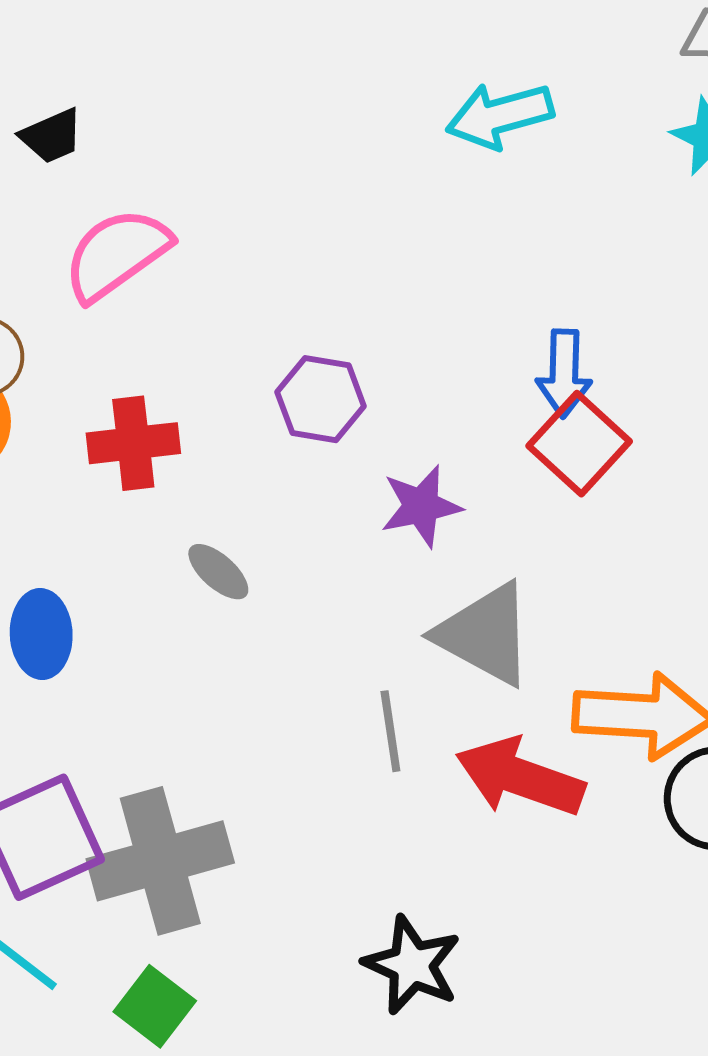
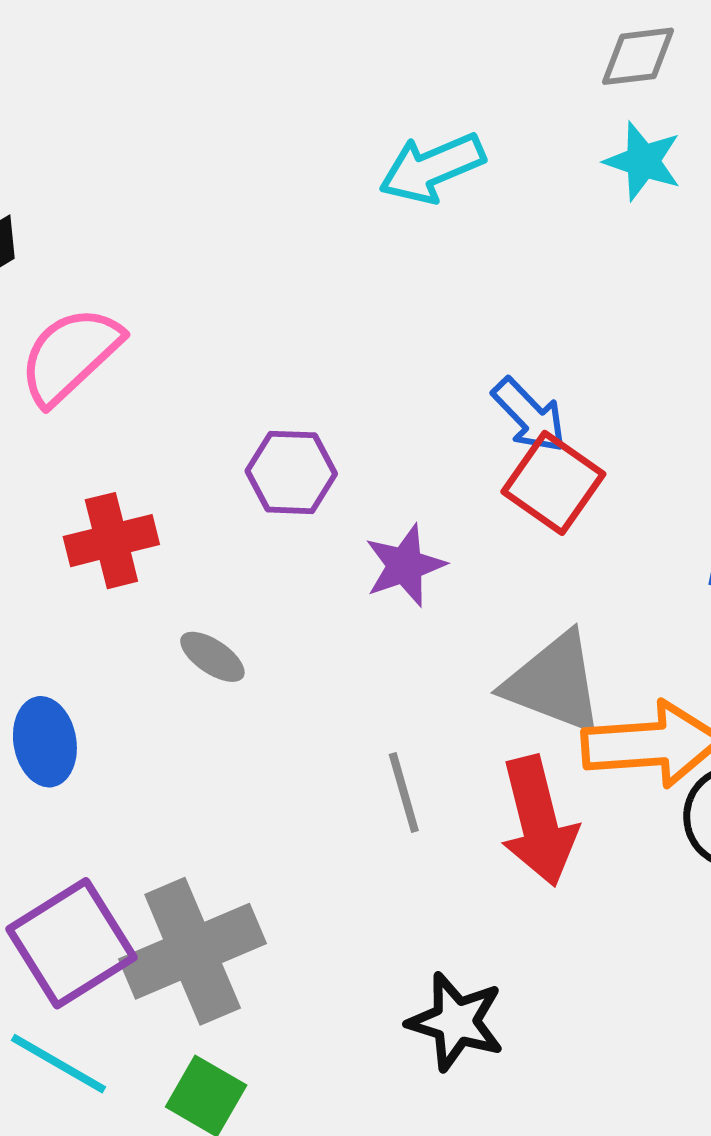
blue arrow: (564, 374) -> (529, 415), turned -38
gray triangle: (485, 634) -> (554, 683), moved
red arrow: (520, 777) -> (538, 821), turned -116

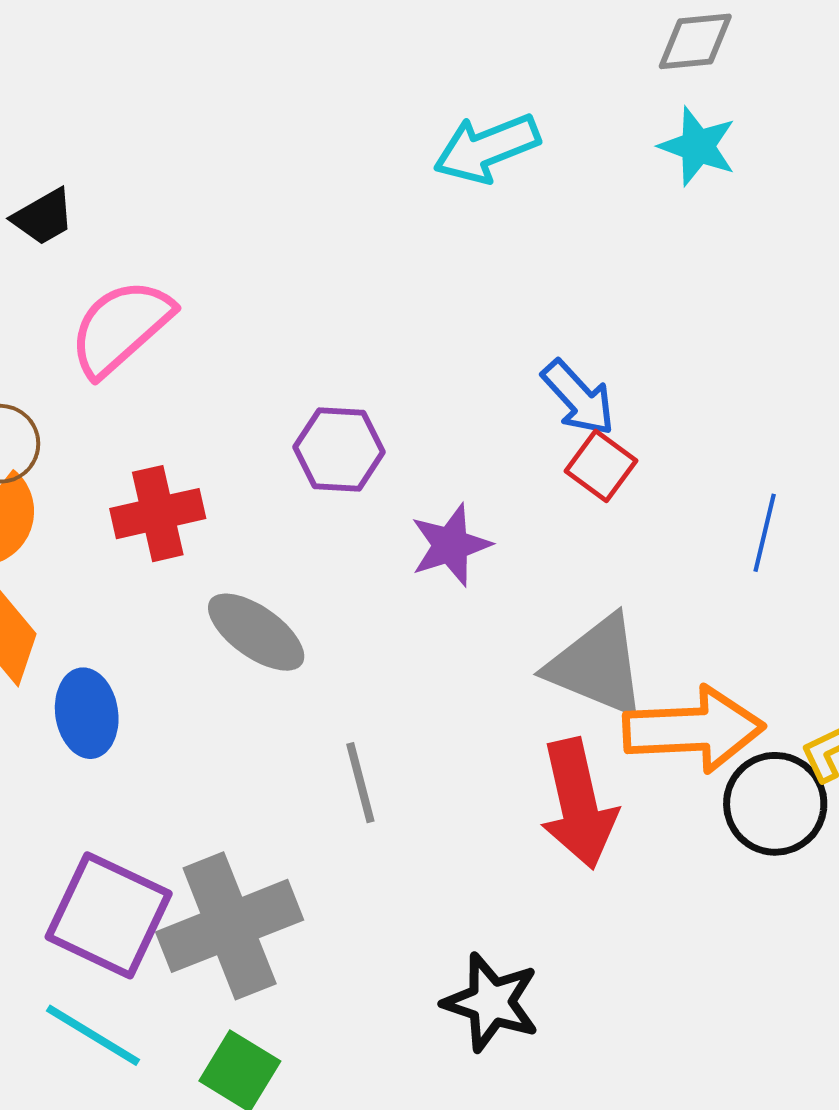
red square: (553, 483) -> (601, 466), size x0.7
gray ellipse: (212, 657) -> (256, 632), size x1.5
gray line: (404, 793) -> (360, 783), moved
purple square: (71, 943) -> (109, 915), turned -34

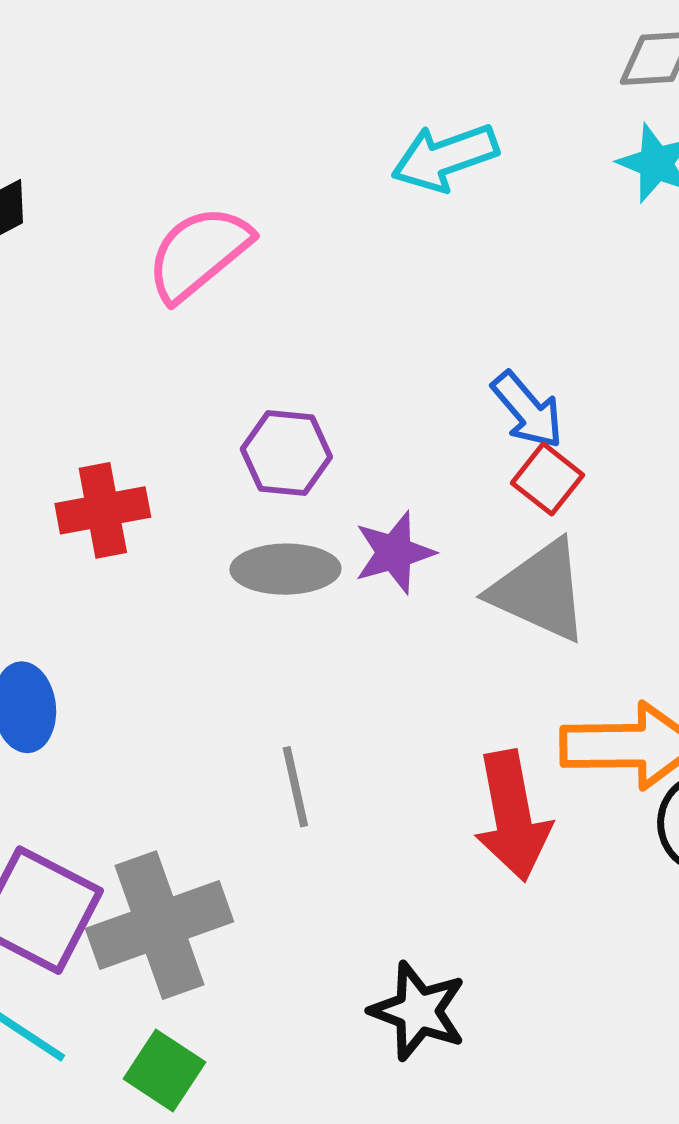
pink semicircle: (121, 327) -> (199, 253), moved
gray ellipse: (256, 632) -> (285, 569), moved, turned -38
gray triangle: (597, 666) -> (540, 591), moved

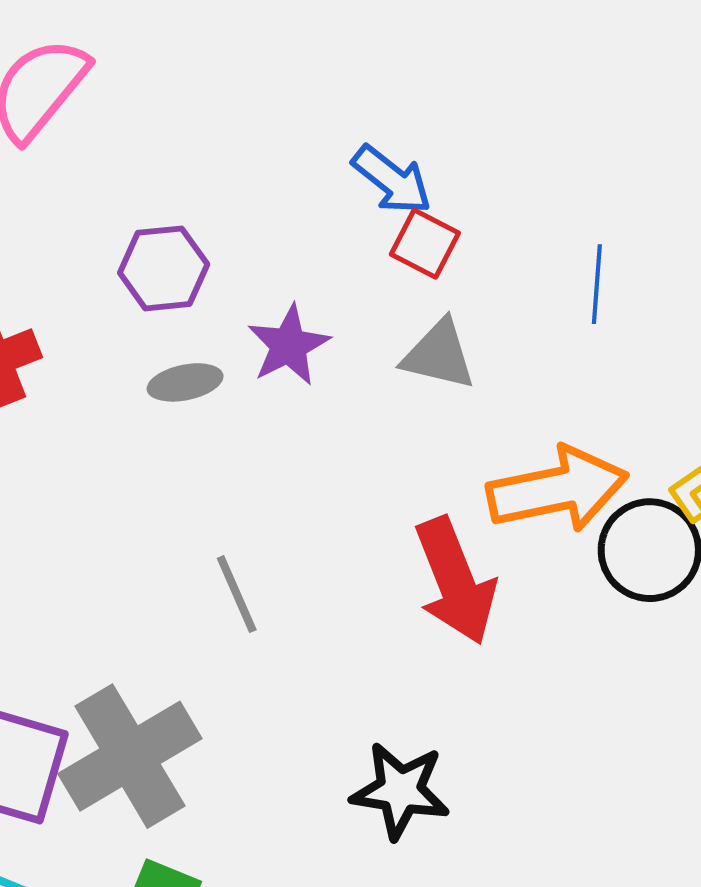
gray ellipse: (285, 569) -> (185, 382), size x0.7
gray triangle: (540, 591) -> (439, 355), size x0.7

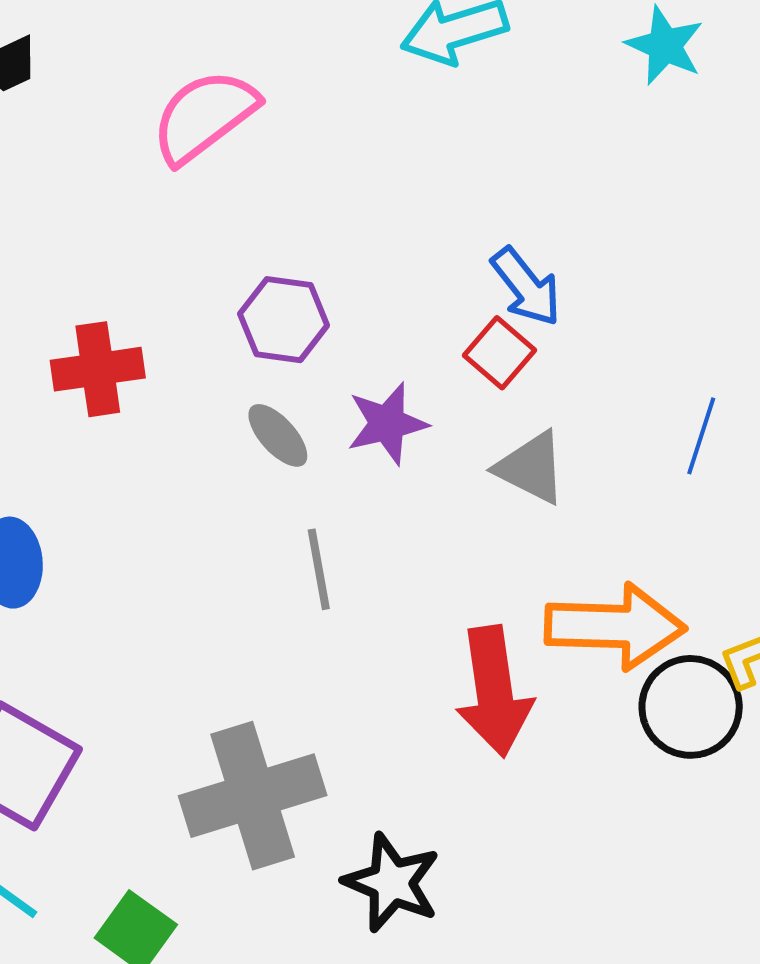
red square: (425, 244) -> (500, 353), moved
gray ellipse: (185, 382) -> (278, 435), turned 46
gray line: (237, 594) -> (319, 569), moved
gray cross: (130, 756) -> (253, 796), moved

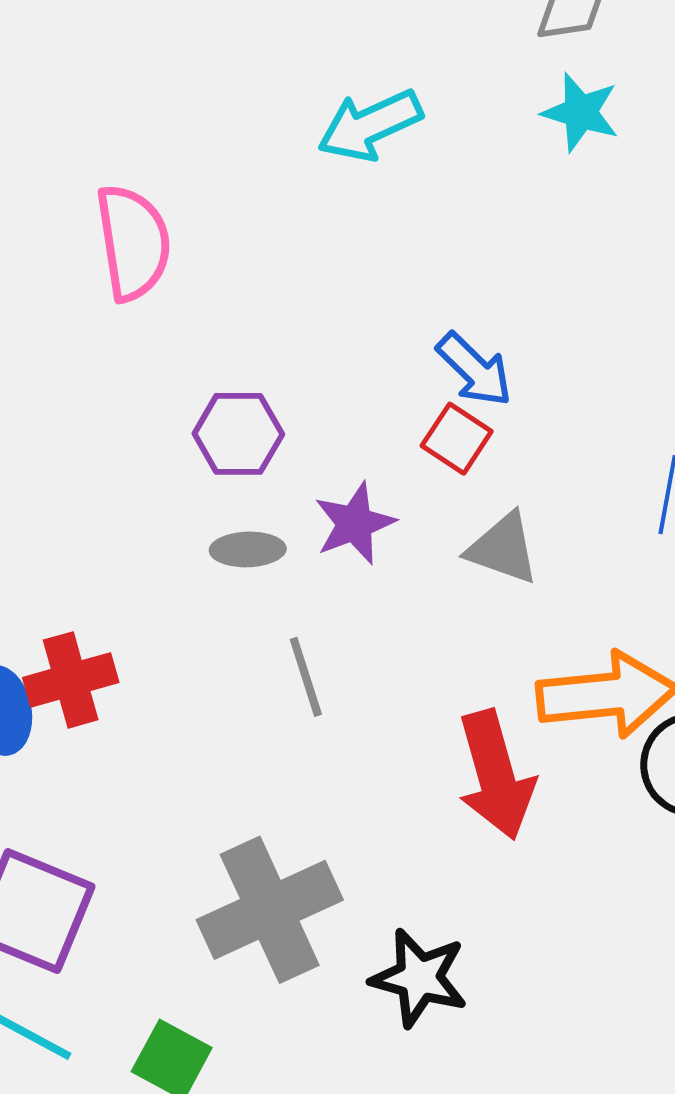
pink semicircle: (204, 116) -> (133, 243), turned 126
red cross: (98, 369) -> (71, 680), moved
gray ellipse: (278, 435) -> (248, 549), turned -42

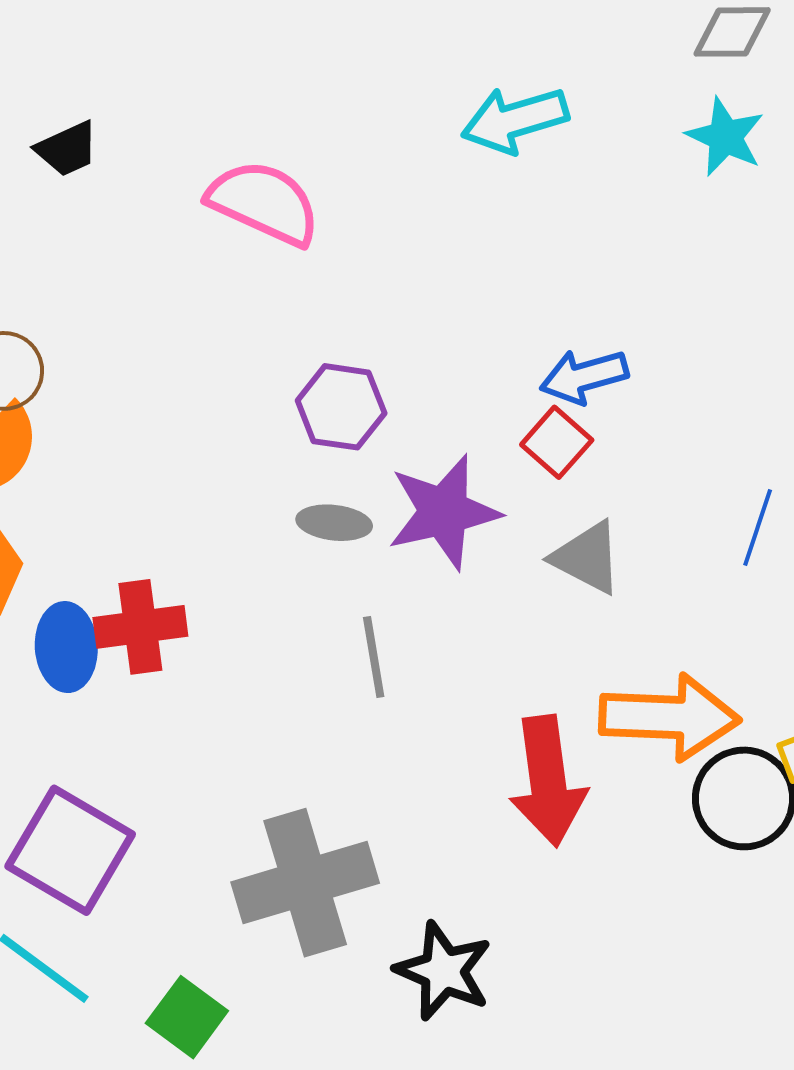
pink semicircle: (133, 243) -> (264, 203), turned -65
blue arrow: (474, 370) -> (584, 377), turned 112
purple star: (355, 523) -> (444, 512), size x1.4

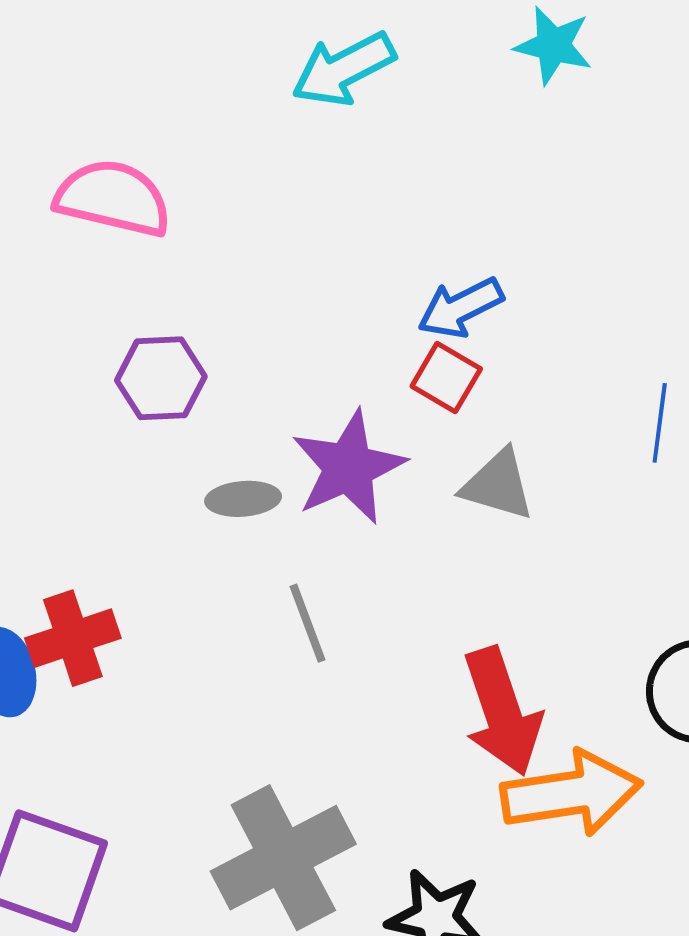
purple hexagon: (341, 407) -> (161, 378), moved
orange arrow: (669, 717) -> (571, 793), moved

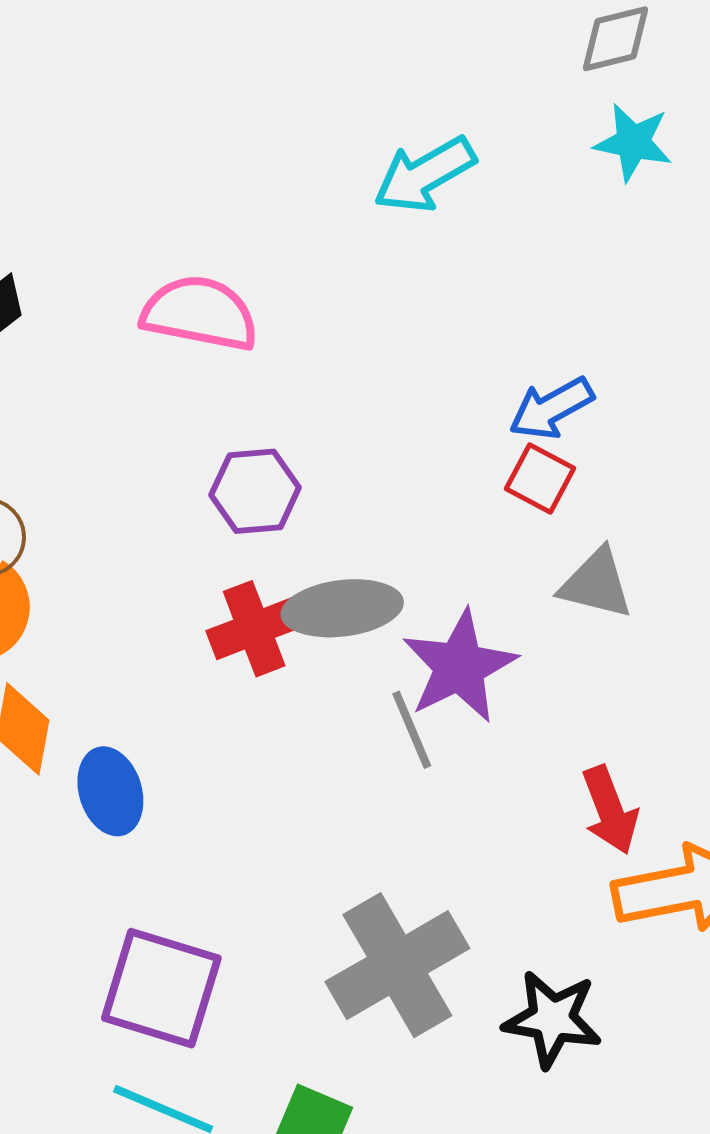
purple star: (349, 467) -> (459, 667), moved
gray ellipse: (243, 499) -> (342, 608), size x1.6
red cross: (73, 638) -> (254, 629), moved
red arrow: (502, 712) -> (610, 810), size x0.7

